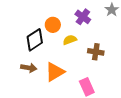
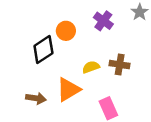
yellow semicircle: (70, 40) -> (91, 67), moved
brown arrow: (29, 68) -> (36, 98), moved

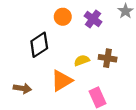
orange circle: (66, 31) -> (63, 17), moved
brown arrow: (36, 98) -> (22, 88), moved

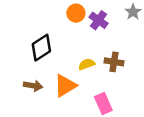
orange circle: (63, 17) -> (76, 13), moved
brown arrow: (22, 88) -> (33, 86), moved

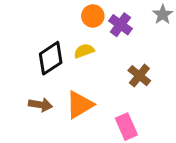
brown cross: (114, 62) -> (139, 76), turned 30
yellow semicircle: (87, 64) -> (84, 51), moved

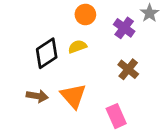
purple cross: (120, 25) -> (124, 28), moved
orange triangle: (80, 105) -> (73, 96), turned -40

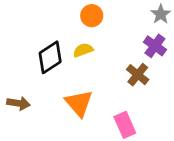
purple cross: (124, 28) -> (155, 46), moved
brown arrow: (37, 96) -> (18, 103), moved

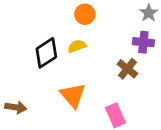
purple cross: (155, 46) -> (143, 42), turned -30
brown arrow: (18, 103) -> (16, 107), moved

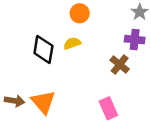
black diamond: (46, 53) -> (43, 50), turned -48
orange triangle: (73, 95) -> (43, 102), moved

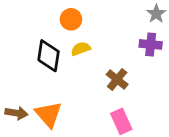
orange circle: (80, 13) -> (71, 19), moved
brown cross: (120, 65) -> (117, 79), moved

